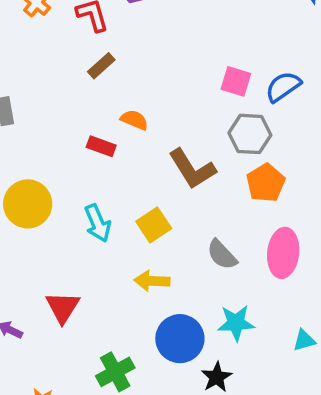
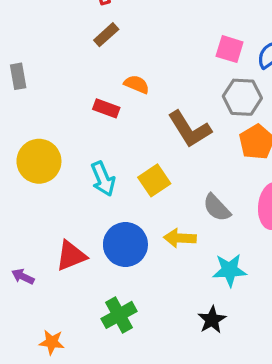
yellow arrow: (152, 281) -> (180, 238), moved
red triangle: (63, 307) -> (71, 256), turned 36
blue circle: (180, 339) -> (125, 244), moved

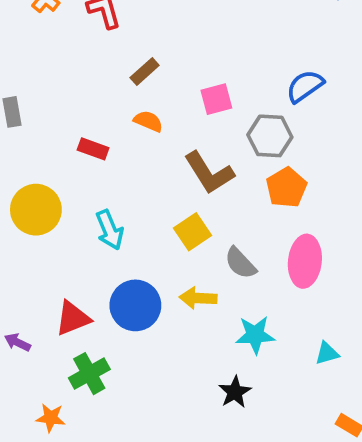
brown rectangle: (106, 35) -> (145, 71), moved
pink square: (230, 49) -> (216, 99), moved, turned -32
red rectangle: (106, 108) -> (93, 149), moved
yellow square: (154, 180) -> (192, 232), moved
green cross: (119, 315) -> (89, 374), moved

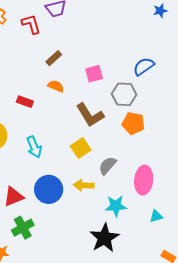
orange pentagon: (286, 188) -> (133, 123), turned -30
pink ellipse: (305, 261) -> (144, 180), moved
gray semicircle: (240, 263) -> (108, 166), turned 84
black star: (235, 392) -> (104, 238), size x1.6

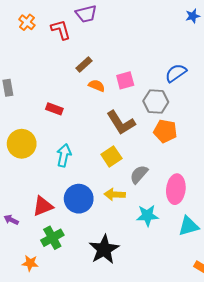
orange semicircle: (56, 86) -> (97, 86), moved
cyan arrow: (34, 147) -> (64, 155), turned -145
cyan triangle: (156, 216) -> (189, 226), size x1.5
black star: (104, 238) -> (104, 249), moved

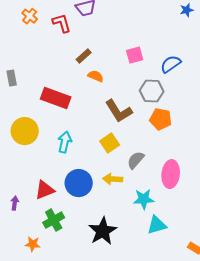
pink square: (125, 80) -> (135, 55), moved
red rectangle: (54, 109) -> (56, 98), size x1.8
purple arrow: (11, 220) -> (15, 203), turned 72
cyan triangle: (189, 226) -> (157, 225), moved

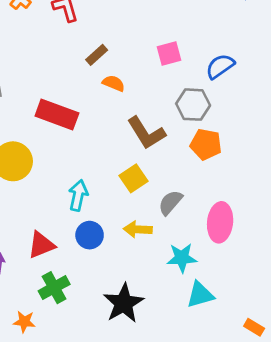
cyan arrow: (65, 142) -> (78, 195), moved
blue circle: (79, 183) -> (90, 235), size x0.7

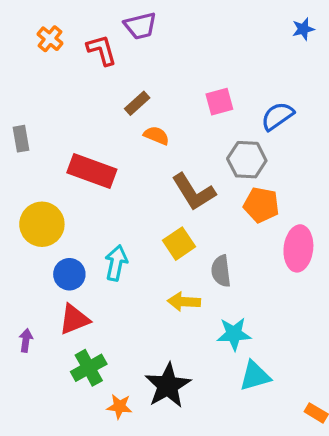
gray semicircle: (170, 202) -> (221, 271), turned -48
pink ellipse: (220, 222) -> (298, 248), moved
blue circle: (90, 235) -> (69, 274), moved
orange star: (24, 322) -> (119, 407), moved

